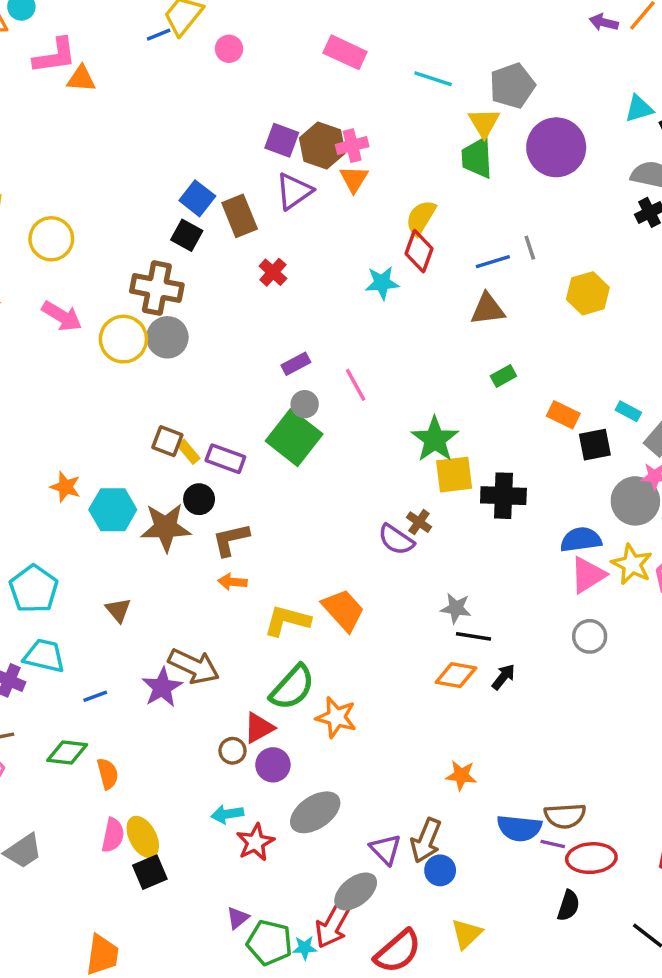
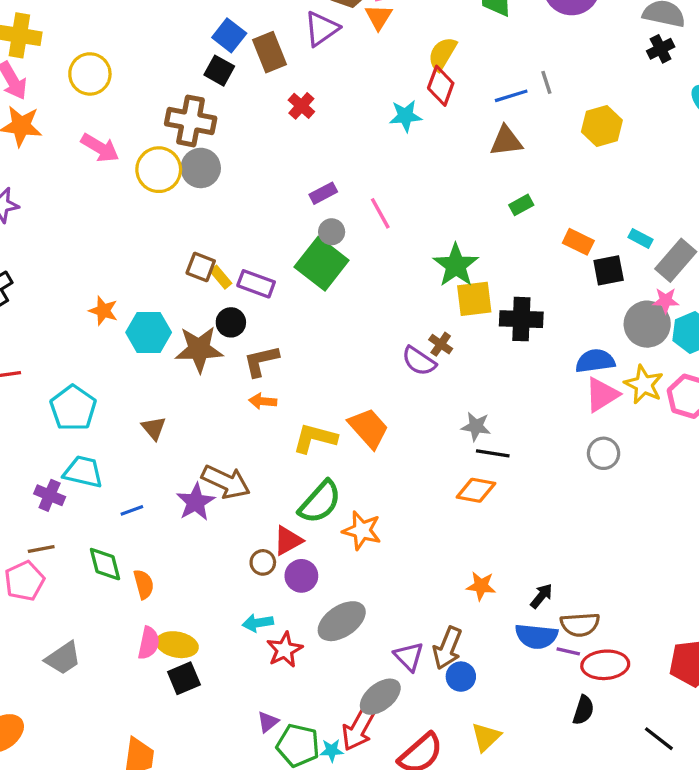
black arrow: (503, 677) -> (541, 596), moved
green diamond: (67, 753) -> (105, 564), turned 69
yellow ellipse: (143, 837) -> (177, 645), turned -51

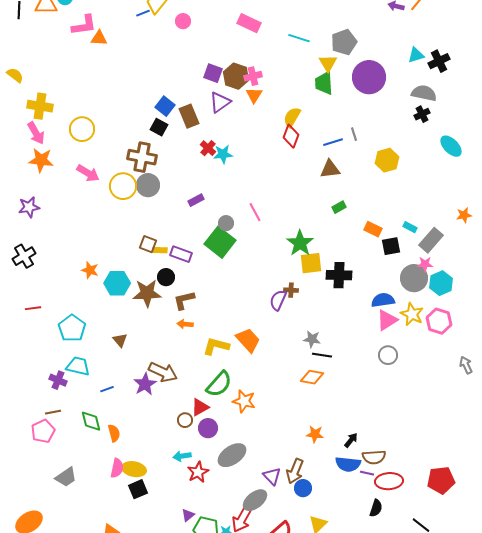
cyan star: (405, 116) -> (223, 154), moved
purple rectangle: (323, 193) -> (196, 200), moved
yellow rectangle: (221, 277) -> (160, 250), turned -48
brown cross: (441, 344) -> (291, 290), turned -32
purple semicircle: (419, 361) -> (278, 300), turned 80

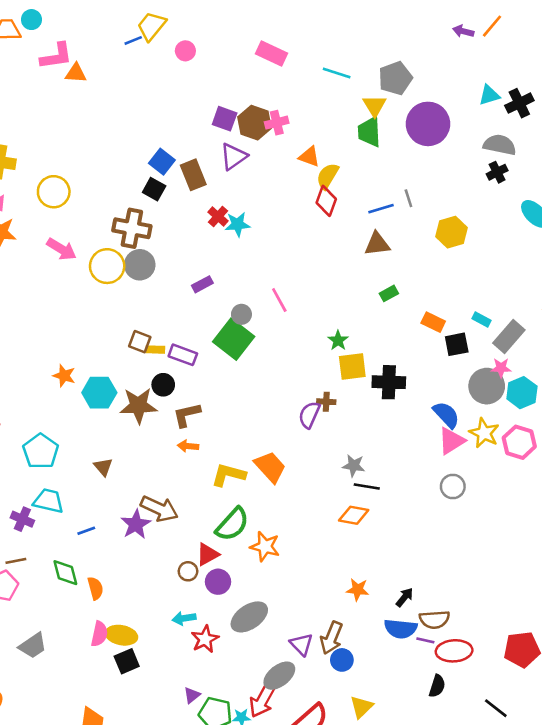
orange triangle: (254, 95) -> (309, 157), moved, turned -42
green star: (300, 243) -> (338, 340), size x0.6
blue semicircle: (383, 300) -> (446, 415), turned 55

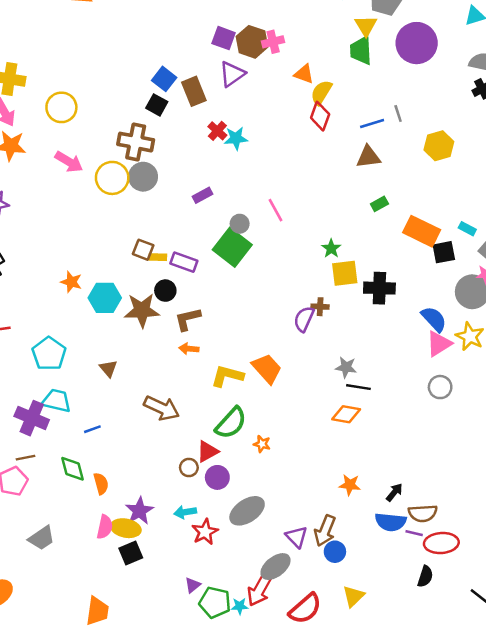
orange rectangle: (433, 322) -> (422, 231), size x1.6
purple cross: (22, 519) -> (32, 418), size x1.5
purple star: (136, 524) -> (139, 511), moved
orange star: (265, 546) -> (262, 444), size x0.6

